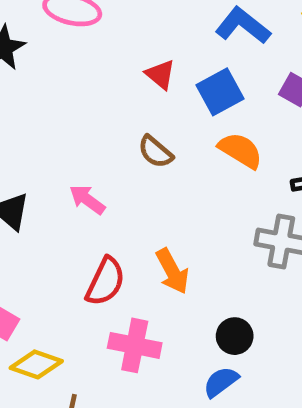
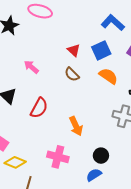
red triangle: (160, 74) -> (74, 50), moved
pink arrow: (87, 200) -> (31, 67), moved
red semicircle: (105, 281) -> (39, 108), moved

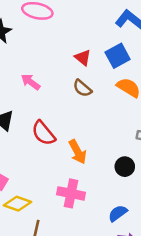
red semicircle: (39, 108) -> (43, 133), turned 115
orange arrow: (76, 126) -> (78, 152), moved
black circle: (101, 156) -> (125, 167), moved

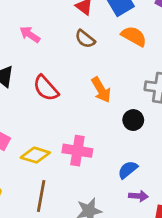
orange arrow: (78, 152) -> (101, 90), moved
yellow diamond: (17, 204) -> (35, 155), moved

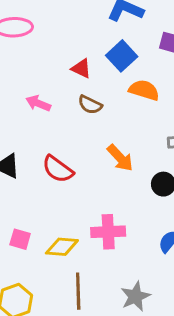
pink arrow: (30, 34) -> (38, 103), moved

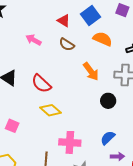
orange arrow: (120, 158) -> (91, 71), moved
pink cross: (108, 232) -> (70, 142), moved
yellow diamond: (62, 247) -> (50, 110), moved, turned 30

